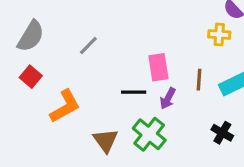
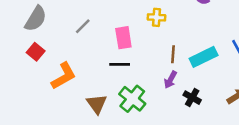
yellow cross: (219, 35) -> (156, 17), moved
pink rectangle: (158, 67) -> (123, 38), moved
purple arrow: (168, 98) -> (170, 80), moved

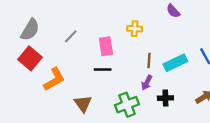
red square: (36, 52) -> (30, 58), size x1.5
black cross: (192, 98) -> (165, 98), turned -32
green cross: (132, 99) -> (127, 105), moved, turned 30

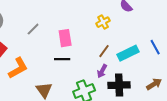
yellow cross: (135, 29) -> (103, 22), moved, turned -32
brown line: (149, 61) -> (104, 51), turned 32
black cross: (165, 98) -> (119, 85), size x1.5

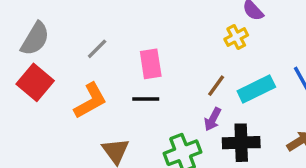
yellow cross: (103, 22) -> (236, 37), moved
orange L-shape: (18, 68) -> (90, 101), moved

